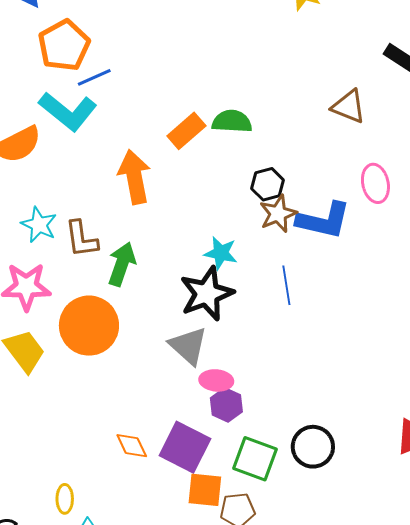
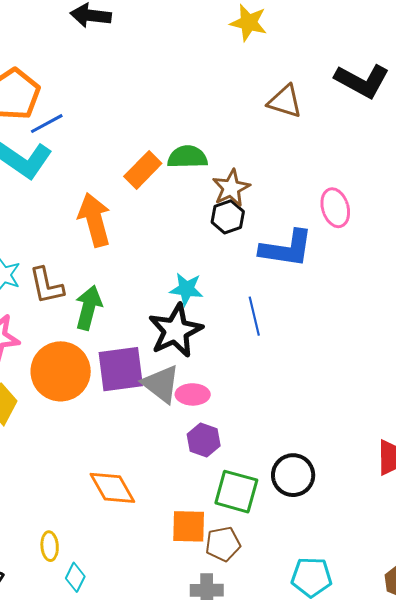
brown triangle: (349, 107) -> (285, 101), moved
brown star: (278, 214) -> (231, 188), moved
pink ellipse: (216, 380) -> (193, 394), moved
orange diamond: (132, 446) -> (112, 488), size x1.4
purple square: (185, 447) -> (121, 369), moved, turned -30

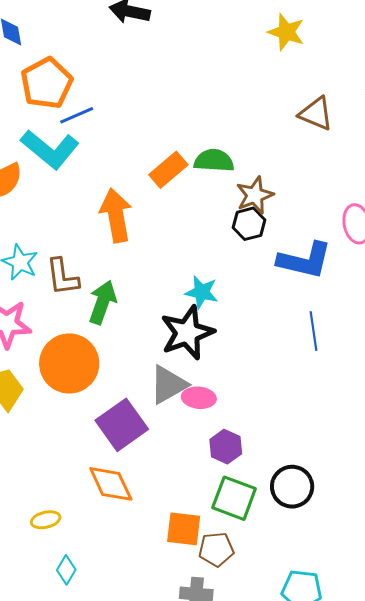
blue line: (254, 316) -> (314, 331), moved
purple square: (121, 369) -> (122, 425), moved, turned -33
gray triangle: (161, 384) -> (168, 385), turned 48
purple hexagon: (204, 440) -> (226, 447), moved
yellow ellipse: (50, 546) -> (46, 520), moved, turned 76

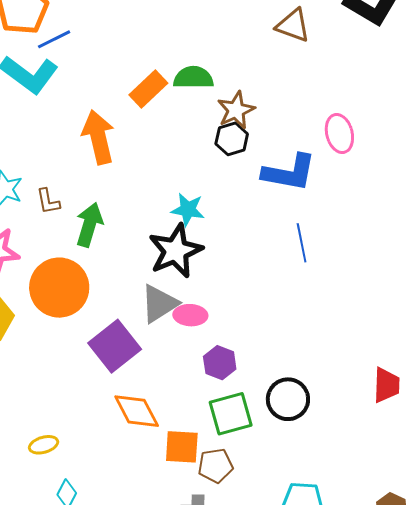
brown L-shape: (62, 277) -> (48, 201), size x0.7
orange diamond: (111, 484) -> (137, 411), moved
green square: (234, 498) -> (231, 414), turned -33

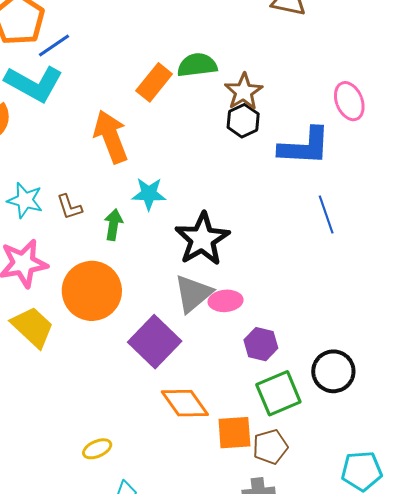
cyan star: (188, 210) -> (149, 194), moved
green arrow: (89, 225) -> (113, 225), size x0.7

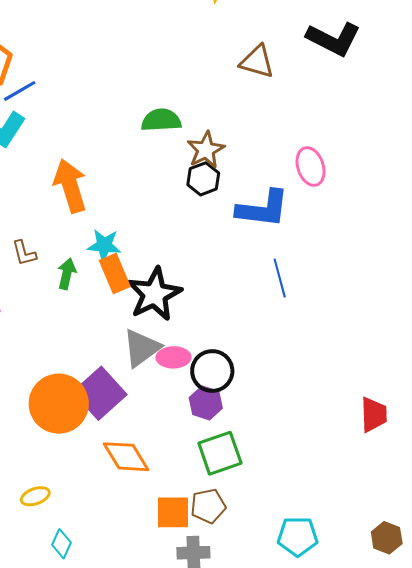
orange rectangle: (154, 82) -> (115, 273), moved, turned -66
orange circle: (92, 291) -> (59, 404), moved
black circle: (333, 371) -> (212, 371), moved
orange square: (234, 433) -> (173, 512), moved

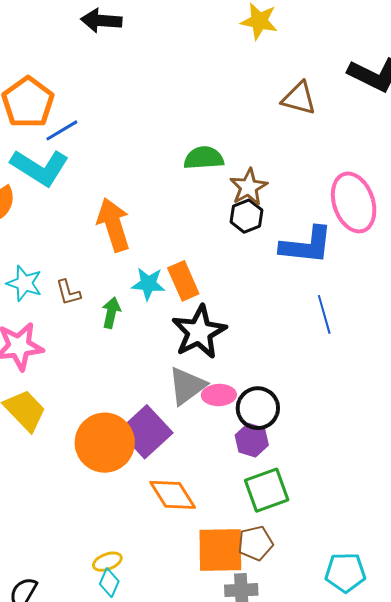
pink ellipse: (310, 167) -> (354, 202), size x1.5
orange rectangle: (115, 273) -> (183, 281), moved
yellow ellipse: (35, 496) -> (107, 562), moved
orange square: (173, 512) -> (220, 550), size x1.4

